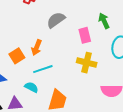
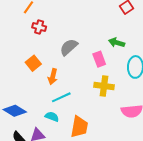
green arrow: (104, 21) -> (117, 43), turned -42
orange square: (17, 56) -> (33, 63), moved

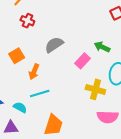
pink rectangle: (99, 59) -> (82, 61), turned 56
yellow cross: (104, 86) -> (95, 89), moved
cyan semicircle: (52, 117) -> (20, 107), moved

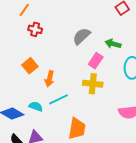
gray semicircle: (54, 45) -> (82, 36), moved
yellow cross: (95, 89) -> (93, 84), moved
cyan semicircle: (20, 107) -> (36, 106), moved

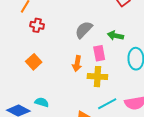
pink rectangle: (96, 61) -> (99, 53), turned -42
orange arrow: (50, 79) -> (77, 64), moved
cyan line: (59, 99) -> (107, 104), moved

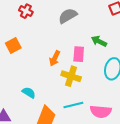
gray semicircle: (84, 30) -> (68, 16), moved
cyan semicircle: (42, 102) -> (29, 93), moved

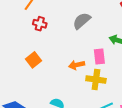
orange arrow: (55, 58) -> (77, 65), turned 63

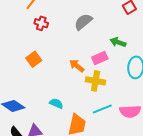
pink rectangle: (99, 56) -> (100, 58), turned 70
orange arrow: (77, 65) -> (77, 66), turned 49

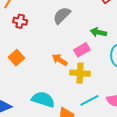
cyan semicircle: (56, 103) -> (43, 99), size x1.6

